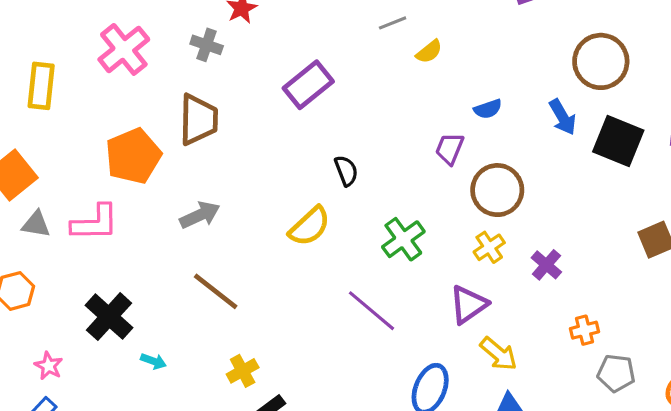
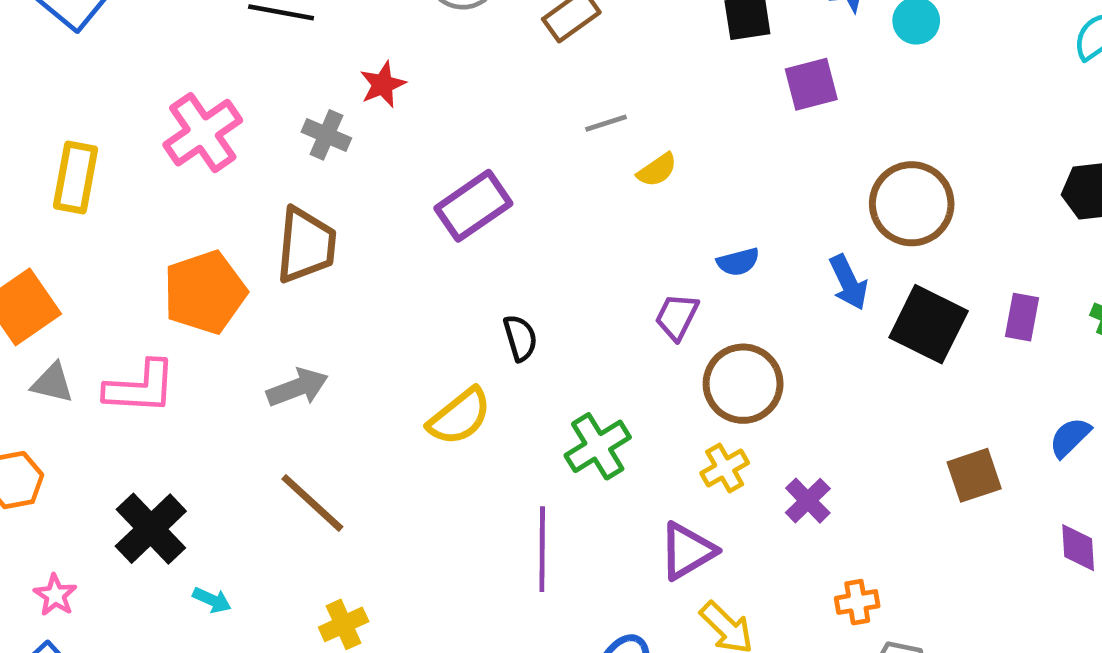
purple line: (371, 311) -> (542, 549), turned 46

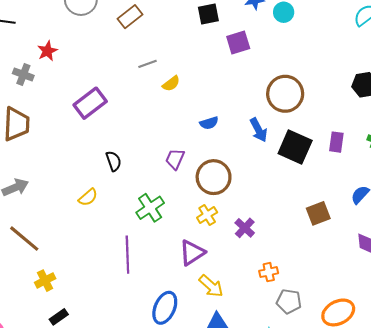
purple trapezoid: (677, 317) -> (175, 159), moved
yellow semicircle: (460, 417) -> (88, 197), size x0.7
yellow cross: (344, 624) -> (45, 281), moved

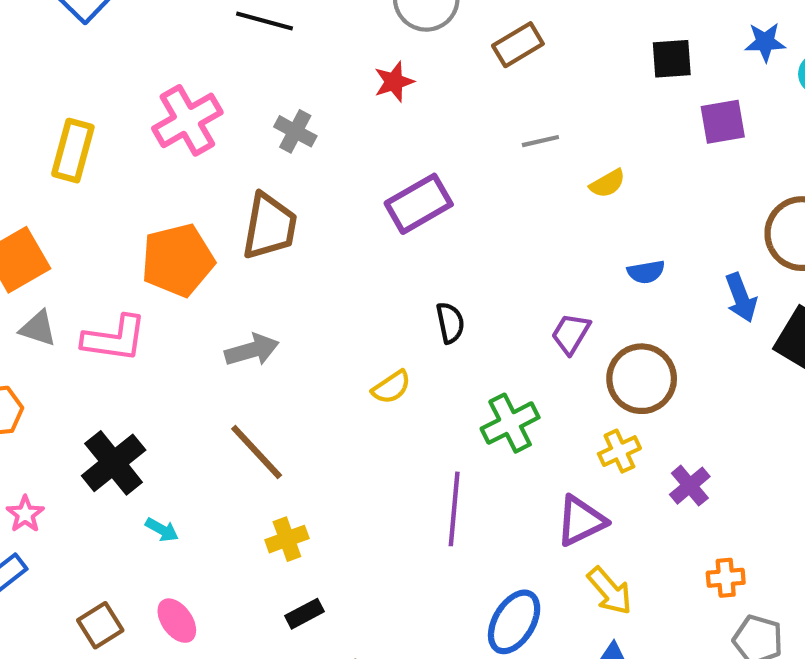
red star: (47, 51) -> (394, 82), moved
yellow semicircle: (171, 84) -> (607, 183), moved

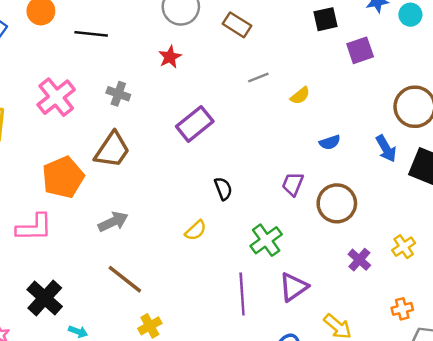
brown rectangle: (518, 45) -> (237, 25), turned 72
brown trapezoid: (270, 226) -> (112, 150), turned 33
yellow cross: (619, 451) -> (404, 247), moved
purple cross: (690, 486) -> (359, 260), moved
purple triangle: (581, 521) -> (293, 287), moved

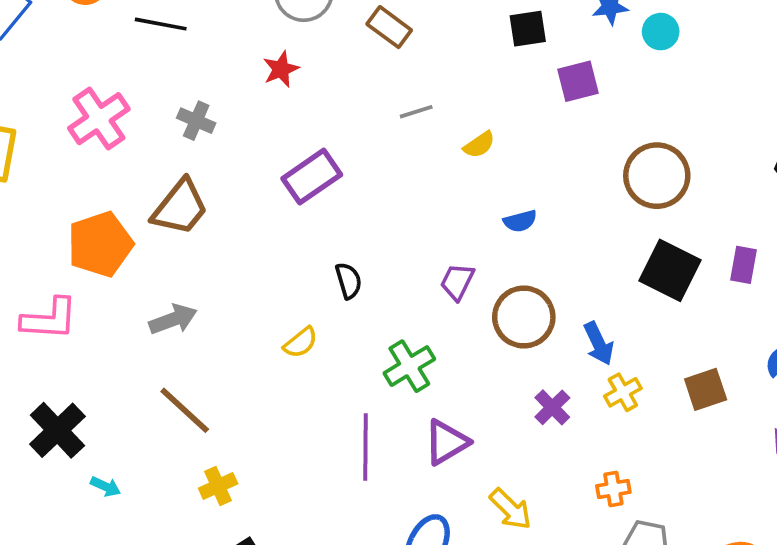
blue arrow: (386, 149) -> (599, 343), moved

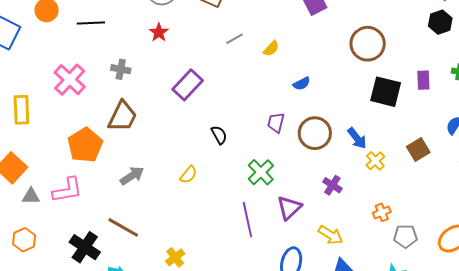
yellow semicircle: (301, 343) -> (188, 175), moved
purple cross: (552, 407) -> (332, 185), moved
brown line: (185, 410) -> (123, 227), moved

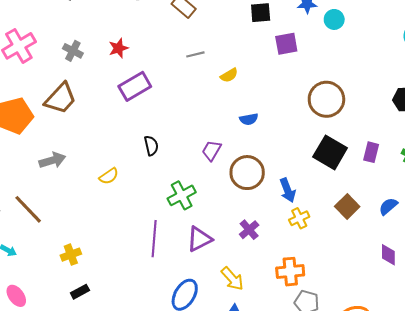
red star: (159, 32) -> (118, 48), moved
brown square: (418, 150) -> (347, 206), moved, turned -30
orange cross: (382, 212) -> (290, 272), size x1.5

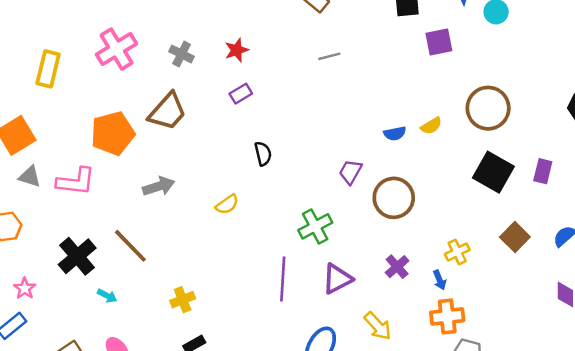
yellow semicircle: (229, 75) -> (431, 126), moved
purple rectangle: (135, 86) -> (241, 94), moved, size x0.6
black semicircle: (151, 146) -> (263, 154), moved
blue arrow: (288, 190) -> (440, 280), moved, size x0.7

